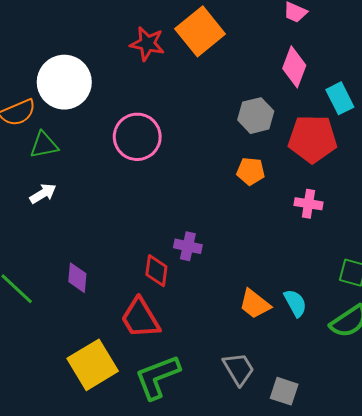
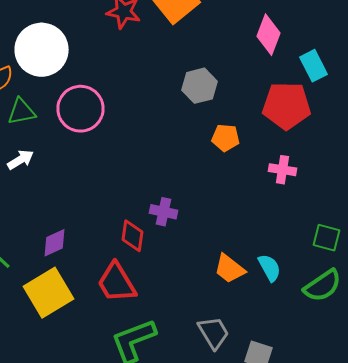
gray hexagon: (256, 116) -> (200, 86), moved
pink circle: (137, 137) -> (80, 109), moved
purple diamond: (77, 278) -> (54, 243), turned 60
yellow square: (93, 365) -> (48, 293), moved

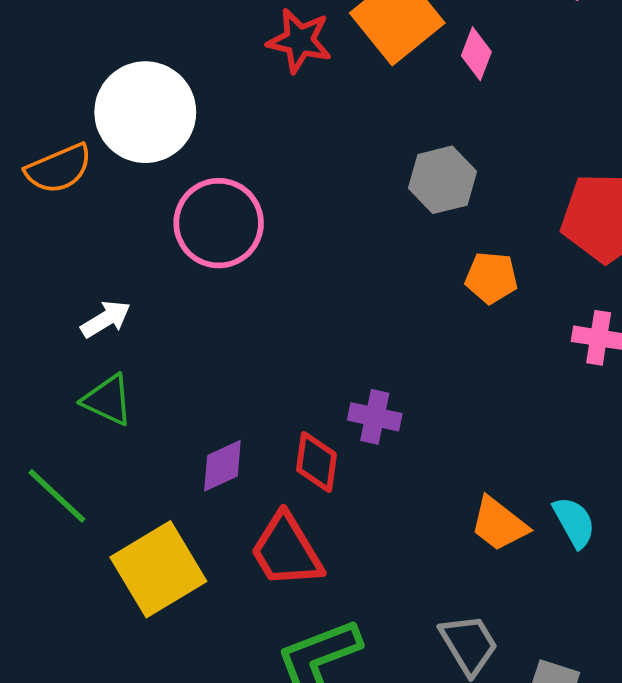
pink diamond: (268, 35) -> (476, 54), moved, size x0.7
green triangle: (22, 112) -> (108, 400), moved, turned 36
purple diamond: (54, 243) -> (222, 466), moved

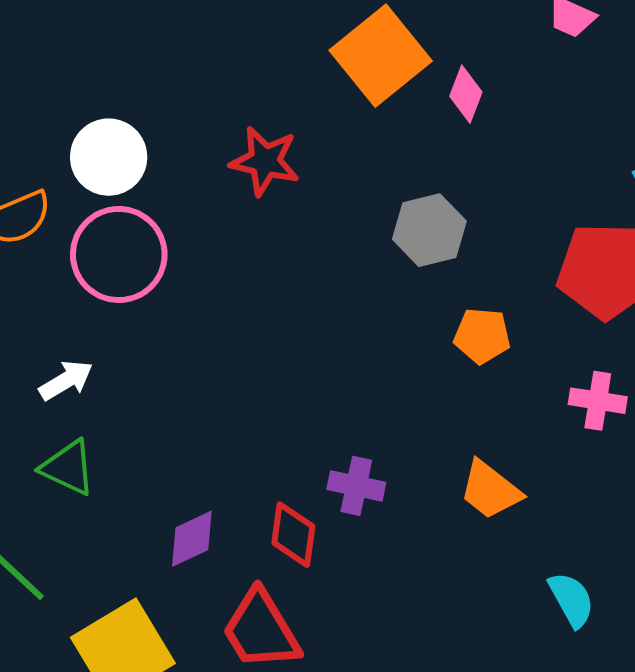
red star: (300, 41) -> (265, 161), moved
white circle: (145, 112) -> (109, 157), size x0.7
pink circle: (219, 223) -> (119, 254), moved
orange trapezoid: (499, 524) -> (490, 490), moved

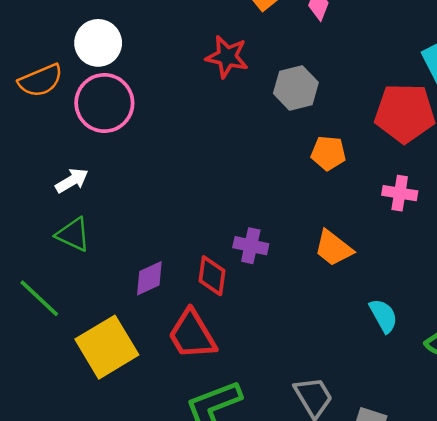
red star: (265, 161) -> (227, 57), moved

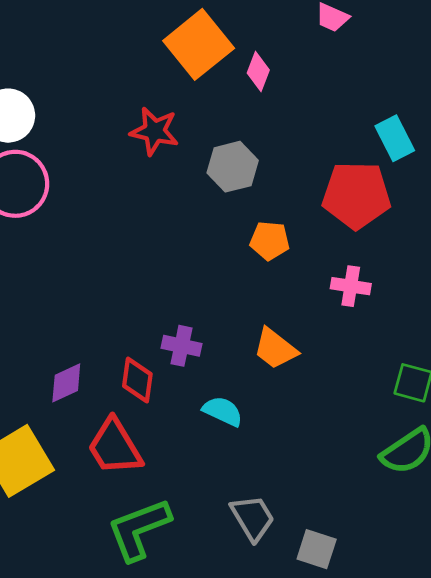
cyan semicircle: (383, 316) -> (223, 411), moved, turned -36

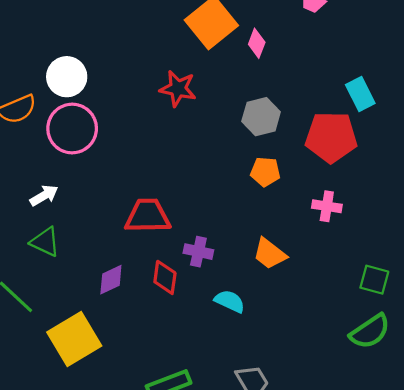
gray hexagon: (233, 167) -> (261, 117), moved
red trapezoid: (115, 447) -> (148, 216), moved, turned 120

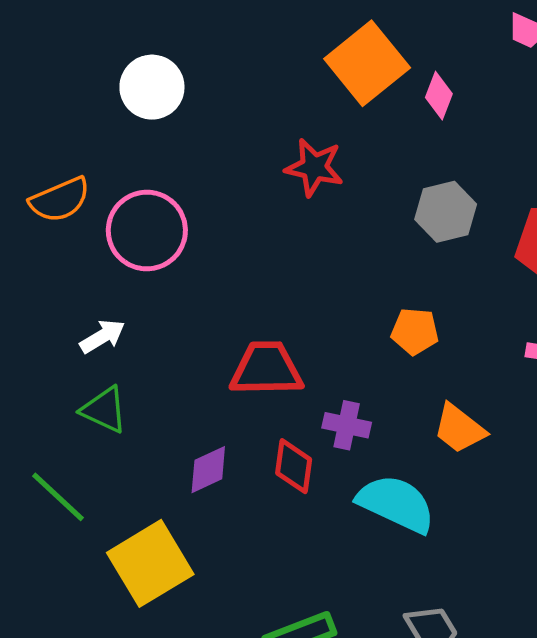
white circle: (67, 77) -> (152, 87), moved
orange pentagon: (265, 172) -> (415, 331), moved
cyan semicircle: (230, 301) -> (396, 504), size x1.6

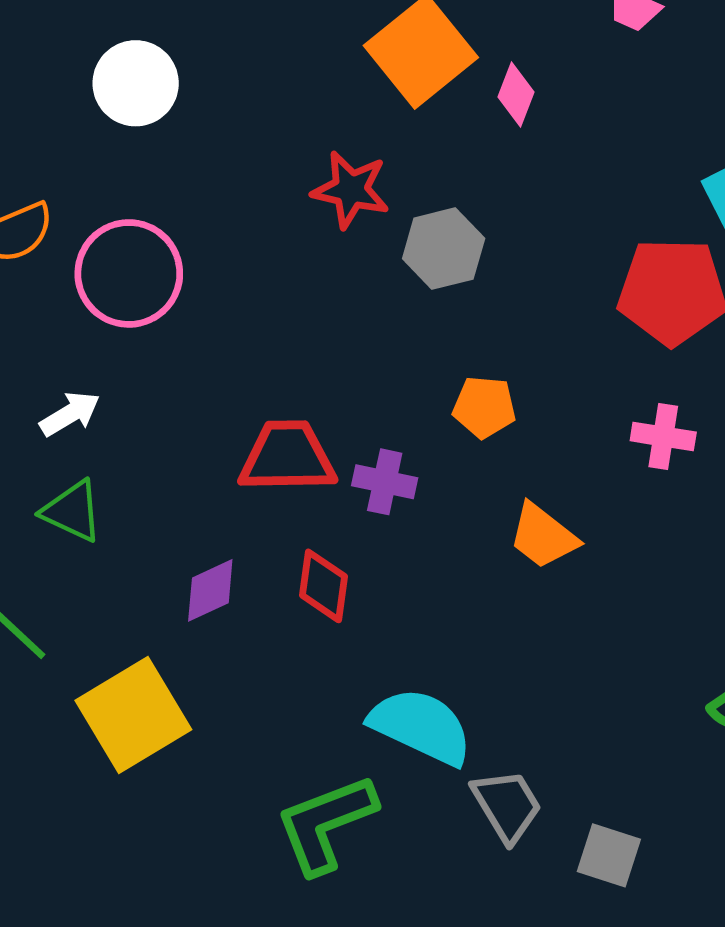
gray hexagon: (446, 212) -> (444, 249), moved
purple cross: (347, 425) -> (385, 482), moved
cyan semicircle: (396, 504) -> (421, 726), moved

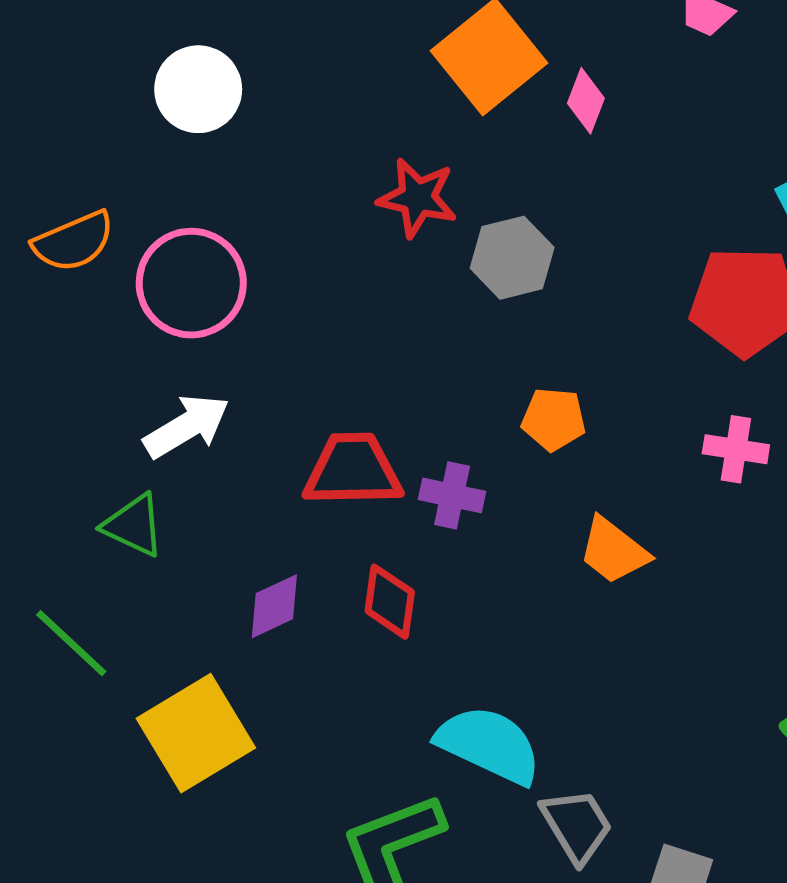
white arrow: (70, 414) -> (187, 426), moved, size x1.4

